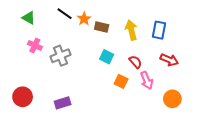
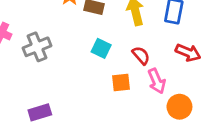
orange square: (121, 81) -> (121, 82), turned -32
orange circle: (172, 99) -> (179, 107), moved

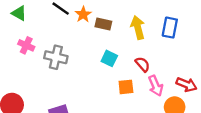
gray cross: (37, 47) -> (56, 57), turned 35
red arrow: (188, 53) -> (186, 85), moved

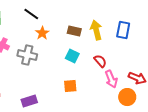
orange star: (83, 14) -> (42, 33), moved
brown rectangle: (103, 24) -> (74, 31), moved
orange square: (126, 87) -> (70, 86), moved

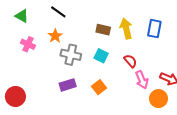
orange star: (42, 33) -> (55, 36), moved
gray cross: (27, 55) -> (71, 55), moved
orange square: (70, 86) -> (99, 87), turned -32
purple rectangle: (29, 101) -> (68, 85), moved

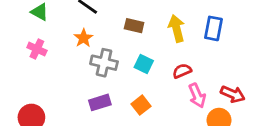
brown rectangle: (103, 30) -> (134, 26), moved
pink cross: (28, 44) -> (37, 49), moved
red semicircle: (130, 61) -> (182, 71), turned -72

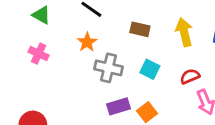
purple rectangle: (100, 102) -> (118, 106), moved

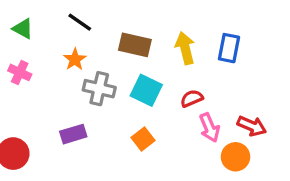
brown rectangle: (140, 29) -> (135, 45), size x1.4
cyan square: (150, 69) -> (146, 90), size x1.4
purple rectangle: (118, 106) -> (73, 134), moved

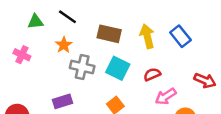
green triangle: (23, 29) -> (35, 22), moved, turned -35
blue rectangle: (229, 48) -> (180, 36), turned -50
red arrow: (252, 126) -> (205, 81), moved
pink arrow: (210, 128) -> (166, 96), turned 80

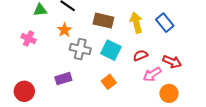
red arrow: (205, 81) -> (172, 62), moved

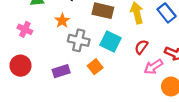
red semicircle: (140, 55) -> (141, 47), turned -32
orange square: (109, 82) -> (95, 67), moved
red circle: (24, 91) -> (20, 66), moved

